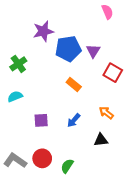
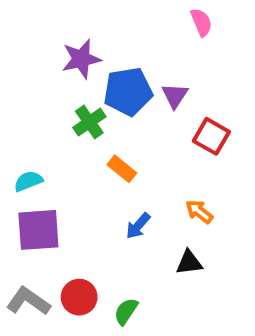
green cross: (18, 64) -> (89, 122), moved
orange rectangle: (74, 85) -> (122, 169), moved
purple square: (41, 120) -> (38, 230), moved, size x1.6

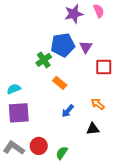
purple star: (81, 59) -> (74, 14), moved
red square: (211, 136) -> (104, 67), turned -30

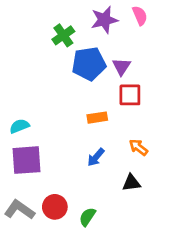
green cross: (44, 60) -> (63, 35), moved
red square: (104, 67) -> (130, 95), moved
orange rectangle: (60, 83) -> (97, 118), moved, turned -48

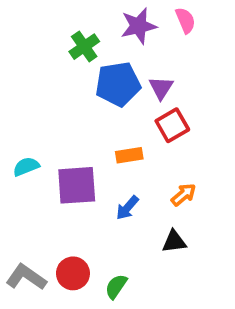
red square: (130, 95) -> (172, 125), turned -30
orange arrow: (138, 147) -> (184, 195), turned 102
purple square: (27, 160) -> (77, 185), moved

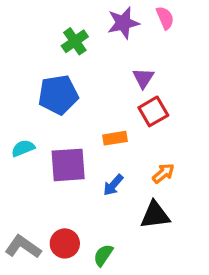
blue pentagon: (118, 84) -> (58, 95), moved
black triangle: (174, 242) -> (155, 215), size x1.4

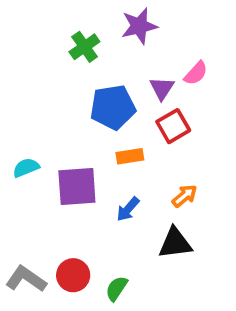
pink semicircle: (165, 18) -> (196, 73), moved, turned 65
blue pentagon: (58, 95) -> (113, 107), moved

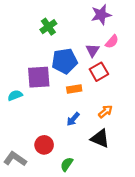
purple star: (139, 26) -> (101, 15), moved
purple square: (77, 186) -> (39, 77), moved
black triangle: (175, 243) -> (100, 138), turned 30
red circle: (73, 275) -> (44, 145), moved

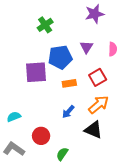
pink semicircle: (112, 42) -> (113, 49), moved, turned -40
red square: (99, 72) -> (98, 77), moved
cyan semicircle: (15, 95) -> (14, 117), moved
orange arrow: (105, 112) -> (99, 105), size x1.5

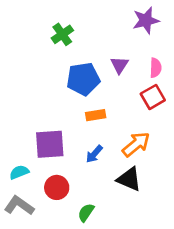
purple star: (95, 14) -> (146, 20), moved
purple square: (36, 72) -> (50, 144), moved
red square: (98, 77) -> (153, 97), moved
cyan semicircle: (14, 117) -> (19, 172), moved

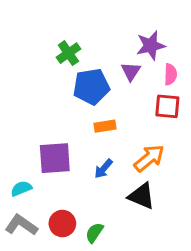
purple star: (146, 20) -> (151, 45), moved
green cross: (62, 34) -> (68, 53), moved
red square: (153, 97) -> (167, 106), turned 35
red circle: (57, 187) -> (62, 224), moved

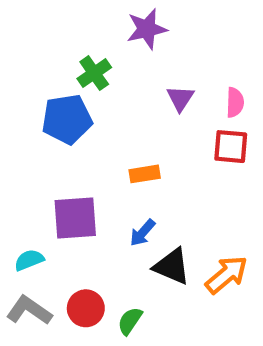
purple star: (151, 45) -> (147, 29), moved
blue pentagon: (91, 87) -> (67, 119), moved
orange arrow: (149, 158) -> (227, 275), moved
black triangle: (142, 196) -> (172, 266), moved

